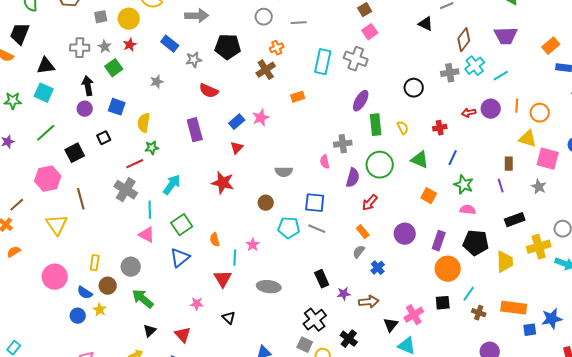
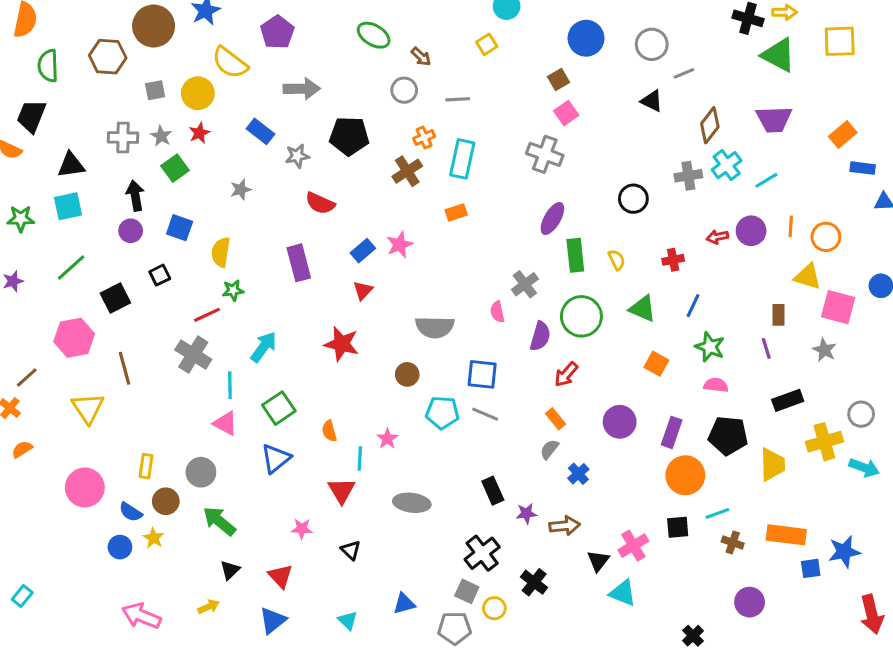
cyan rectangle: (323, 62) -> (462, 159), moved
cyan square: (44, 93) -> (68, 206), turned -36
gray cross: (343, 144) -> (525, 284), turned -30
gray semicircle: (284, 172) -> (435, 327), size x1.4
cyan line: (469, 294) -> (717, 513), turned 35

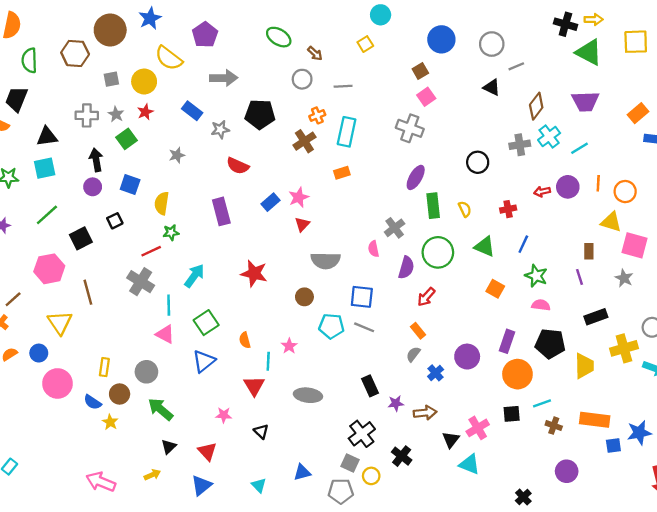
red triangle: (363, 290) -> (302, 224), moved
purple circle: (620, 422) -> (467, 357), moved
blue circle: (120, 547) -> (39, 353), moved

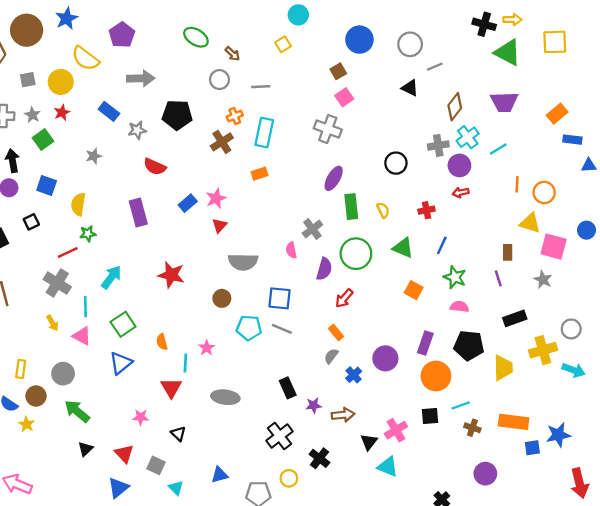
purple circle: (568, 187) -> (459, 165), moved
gray square: (350, 463) -> (156, 465), moved
yellow arrow: (152, 475) -> (52, 323), moved, turned 84

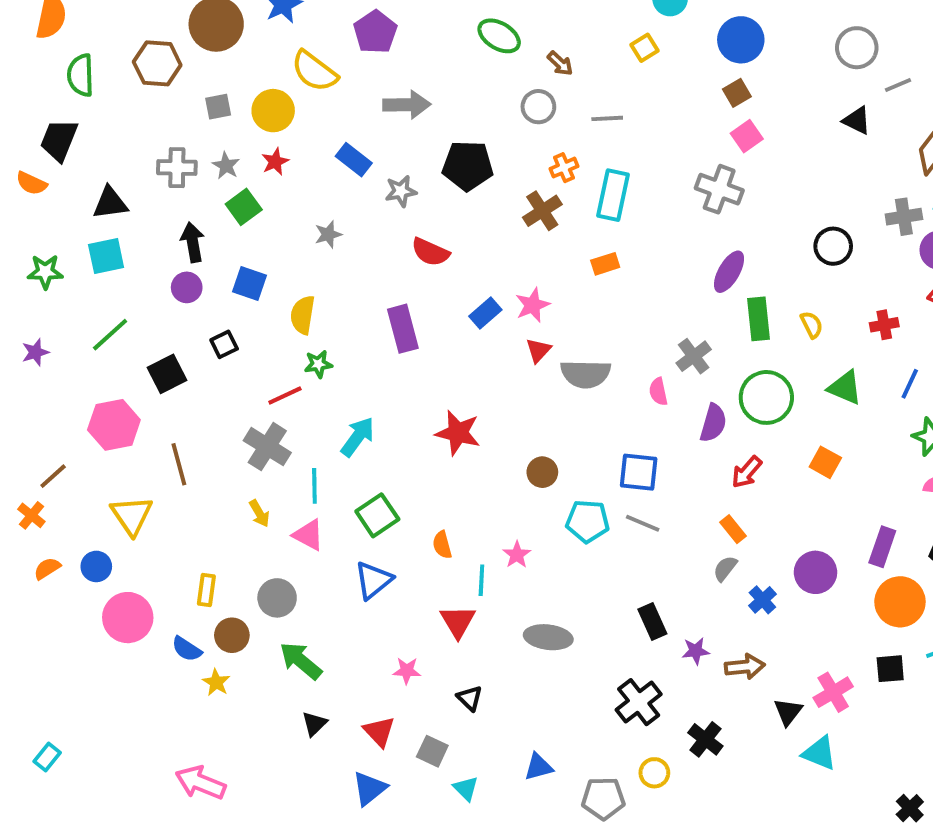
blue circle: (359, 40) -> (741, 40), moved
gray semicircle: (243, 262) -> (586, 374), moved
orange square: (414, 290) -> (825, 462), moved

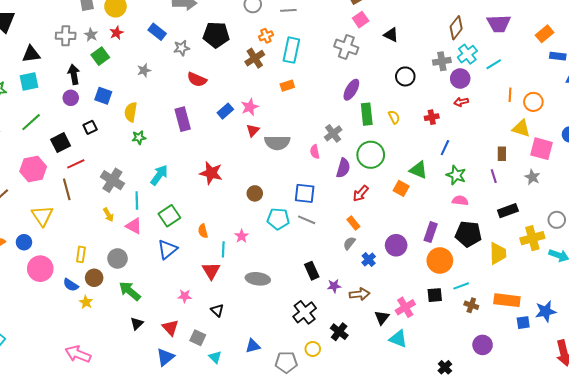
black triangle: (857, 120) -> (391, 35), moved
green triangle: (845, 388) -> (418, 170), moved
red line: (285, 396) -> (76, 164), moved

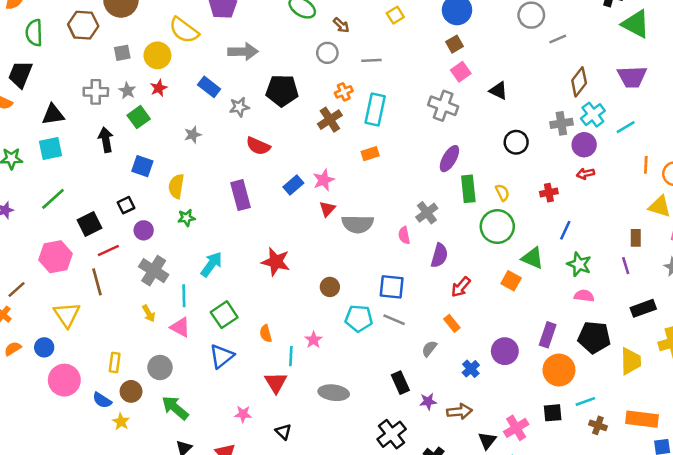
purple circle: (71, 98) -> (144, 230), moved
green circle: (371, 155) -> (497, 227), moved
gray semicircle: (349, 243) -> (429, 349), moved

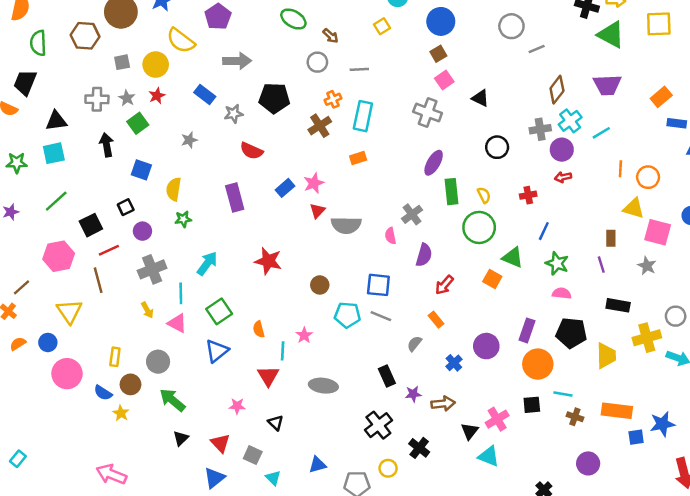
gray cross: (154, 271) -> (152, 269), turned 36
black rectangle: (643, 308) -> (618, 305), turned 30
cyan line: (585, 401) -> (563, 394), turned 30

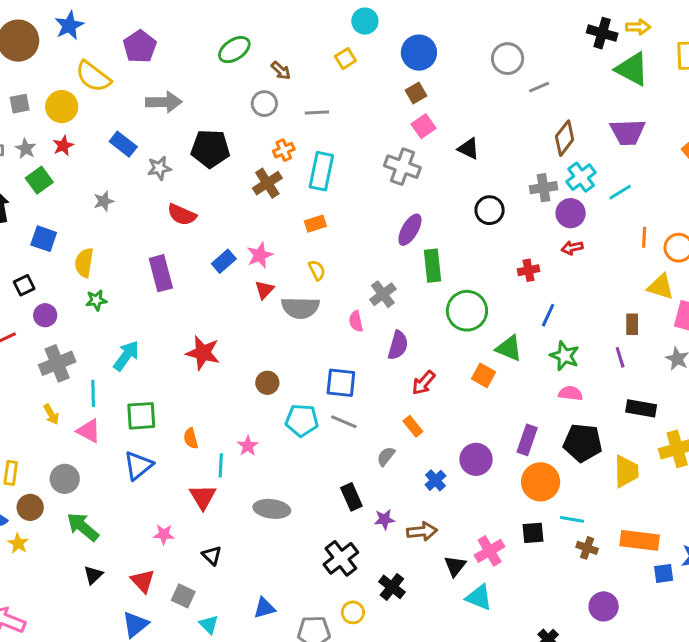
green ellipse: (293, 19) -> (234, 50), turned -65
yellow semicircle: (484, 195) -> (317, 270), moved
green square: (219, 311) -> (141, 416), turned 30

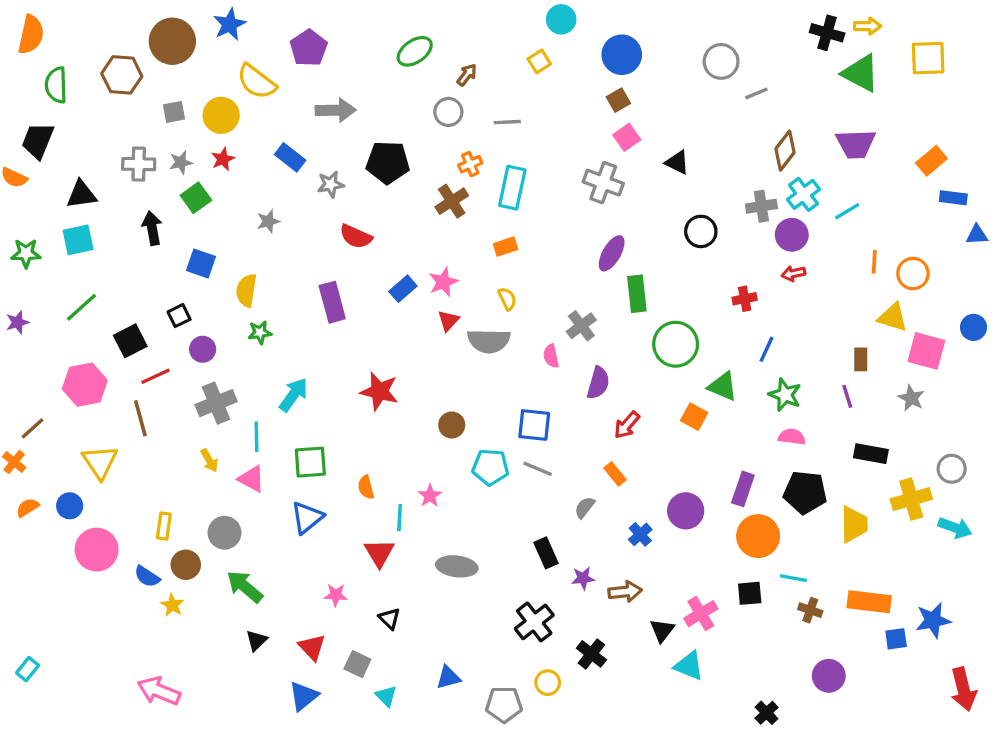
brown arrow: (281, 71) -> (467, 75), turned -95
gray star: (26, 149) -> (181, 162), turned 30

